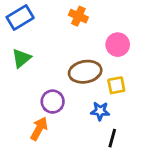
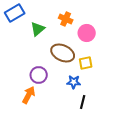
orange cross: (78, 16) -> (66, 19), moved
green triangle: (21, 58) -> (38, 29), moved
brown ellipse: (85, 72) -> (63, 53), turned 35

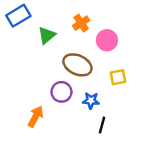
orange cross: (66, 19) -> (81, 23), turned 32
yellow square: (86, 63) -> (118, 77), moved
purple circle: (39, 75) -> (61, 92), moved

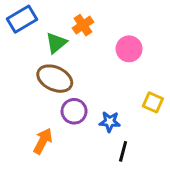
orange cross: (81, 23) -> (83, 25), moved
brown ellipse: (77, 65) -> (55, 79), moved
yellow square: (118, 77) -> (153, 102), moved, turned 35

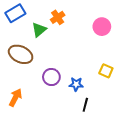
pink circle: (129, 49) -> (102, 27), moved
brown ellipse: (55, 79) -> (21, 54), moved
orange arrow: (43, 141) -> (15, 98), moved

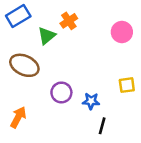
yellow square: (106, 71) -> (127, 85), turned -32

